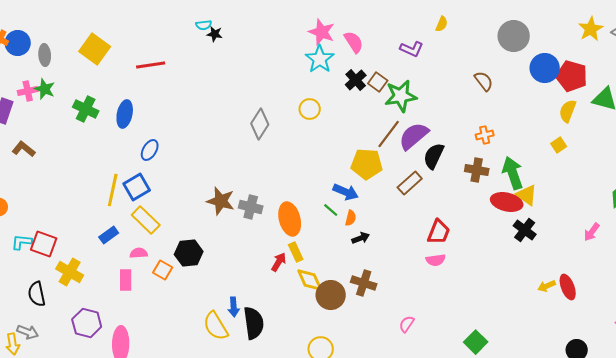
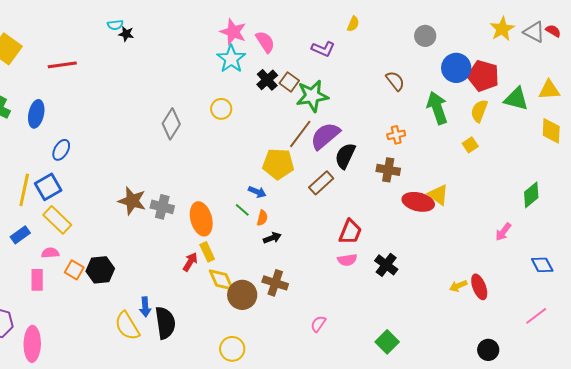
gray circle: (514, 36) -> (425, 36), size x0.7
green arrow: (513, 173) -> (437, 108), moved
blue arrow: (346, 192) -> (257, 192), size x0.7
black cross: (525, 230) -> (386, 265), moved
black hexagon: (189, 253) -> (100, 270), moved

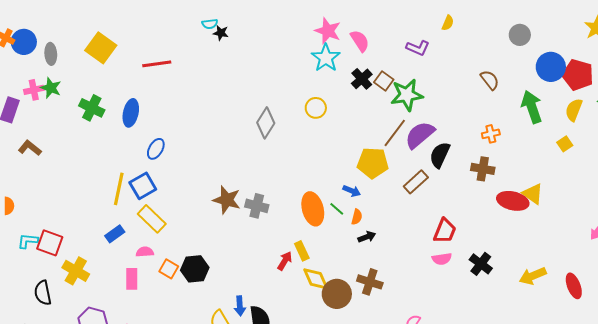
orange ellipse: (201, 219) -> (313, 209), moved
yellow arrow: (458, 286) -> (533, 276), moved, size x1.5

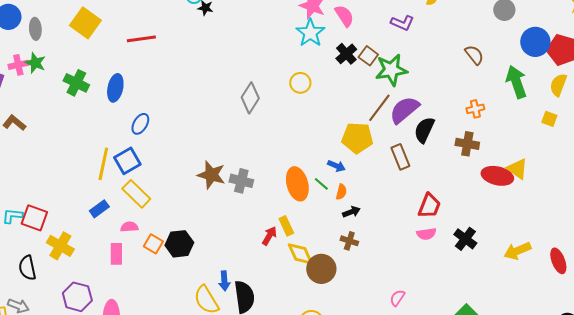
yellow square: (565, 144) -> (549, 119), turned -35
brown rectangle: (416, 182) -> (400, 157), turned -70
brown cross: (370, 282) -> (349, 241), moved, size x0.7

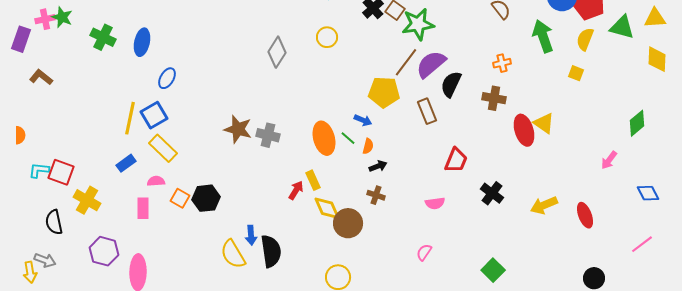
red ellipse: (497, 176) -> (524, 130), turned 60
pink semicircle: (426, 234) -> (435, 203), moved

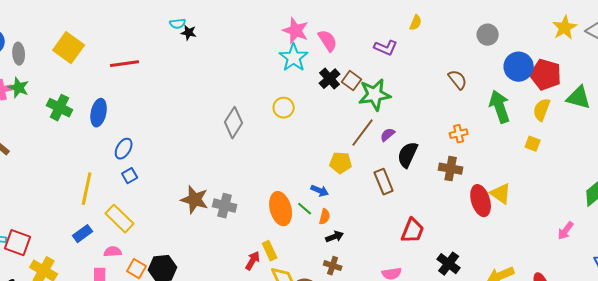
purple semicircle: (431, 64) -> (388, 135), size x0.5
yellow pentagon: (384, 92) -> (341, 163), size x0.7
blue square: (154, 115) -> (130, 176), moved, size x0.6

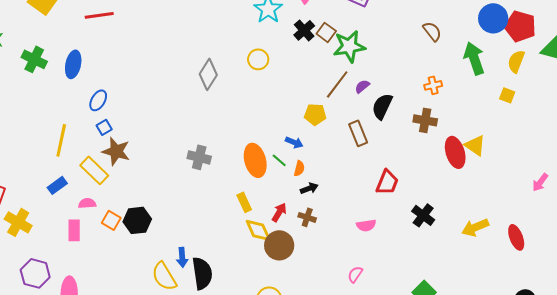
brown star: (195, 200) -> (116, 151), moved
red arrow: (253, 261) -> (279, 212), moved

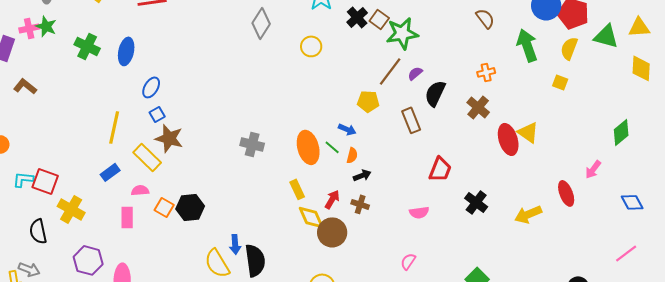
gray diamond: (208, 74) -> (261, 23), moved
brown cross: (425, 120) -> (478, 107), turned 30
red ellipse: (516, 237) -> (566, 193), moved

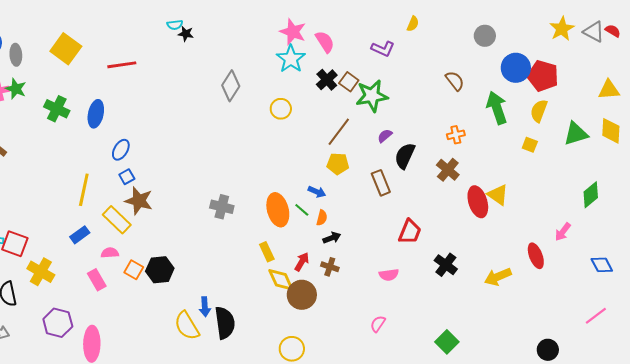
green triangle: (606, 36) -> (576, 134), moved, turned -32
brown line: (390, 71) -> (339, 132), moved
pink rectangle: (127, 217) -> (97, 280), turned -30

